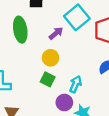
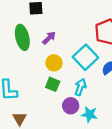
cyan square: (77, 17) -> (85, 57), moved
purple arrow: (56, 33) -> (49, 38), moved

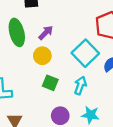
yellow circle: (54, 63) -> (42, 56), moved
purple circle: (71, 106) -> (60, 116), moved

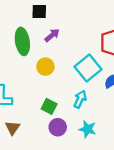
purple arrow: (46, 33) -> (52, 35), moved
green square: (50, 83) -> (49, 106), moved

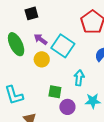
black square: (39, 11) -> (31, 13), moved
purple arrow: (52, 35) -> (41, 39), moved, turned -88
cyan square: (88, 68) -> (63, 46), moved

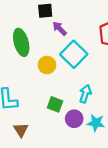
purple arrow: (41, 39) -> (60, 29), moved
purple circle: (67, 107) -> (74, 119), moved

